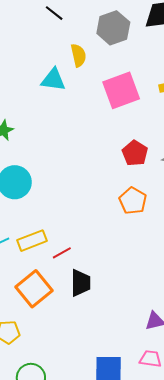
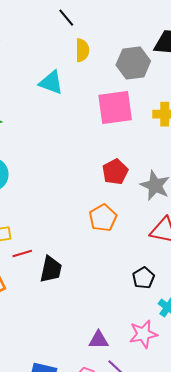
gray hexagon: (113, 28) -> (133, 63), moved
yellow semicircle: (78, 55) -> (82, 50), moved
black trapezoid: (81, 283) -> (51, 269), moved

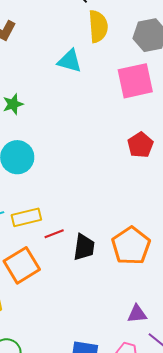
yellow semicircle: (82, 50) -> (98, 26), size x1.4
orange pentagon: (103, 218) -> (131, 246), moved, size x1.4

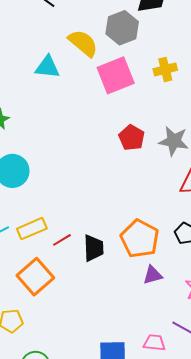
yellow semicircle: (98, 26) -> (83, 43), moved, turned -36
purple triangle: (137, 314) -> (153, 275), moved

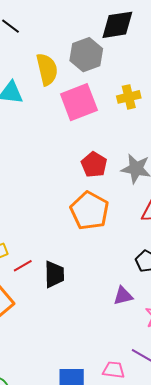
yellow semicircle: (83, 43) -> (47, 69), turned 36
orange pentagon: (140, 239) -> (90, 211), moved
purple triangle: (153, 275) -> (123, 296), moved

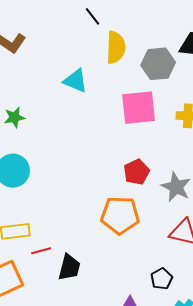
yellow semicircle: (47, 69) -> (116, 47), moved
orange pentagon: (90, 211) -> (120, 215), turned 30

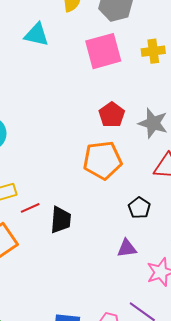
black pentagon: (162, 279) -> (139, 208), moved

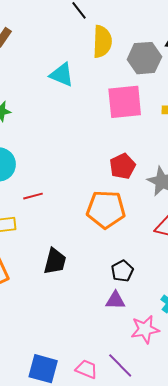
red line: (30, 208) -> (33, 196), moved
black pentagon: (139, 208) -> (122, 271), moved

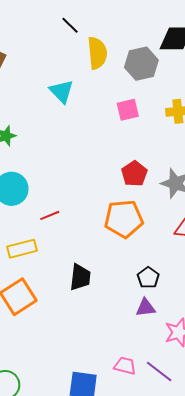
cyan triangle: (62, 75) -> (62, 91), turned 32
pink square: (125, 102) -> (128, 110), size x0.6
pink trapezoid: (86, 369) -> (125, 366), moved

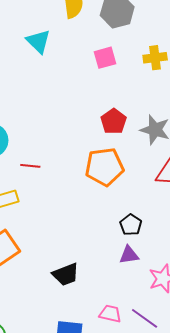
red line: (50, 215) -> (30, 166), turned 30
black trapezoid: (80, 277) -> (66, 274), moved, turned 64

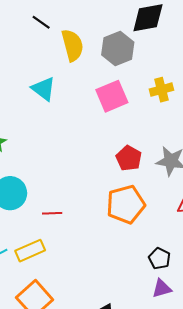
pink square: (105, 58) -> (112, 96), size x1.4

